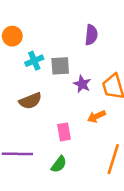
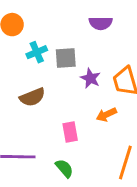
purple semicircle: (91, 35) -> (101, 23), turned 84
green semicircle: (59, 164) -> (64, 168), turned -78

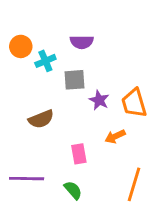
purple semicircle: (101, 23) -> (82, 42), moved
cyan cross: (37, 52) -> (45, 61), moved

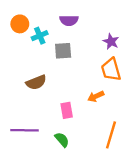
purple star: (99, 100) -> (111, 41), moved

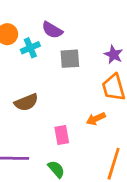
purple semicircle: (69, 20) -> (52, 30), moved, turned 30
gray square: (63, 51) -> (70, 59), moved

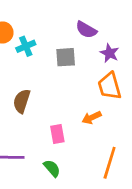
purple semicircle: (52, 30) -> (86, 30), moved
brown semicircle: (26, 102) -> (22, 101), turned 130

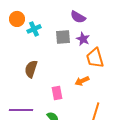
purple star: (110, 53) -> (83, 39), moved

